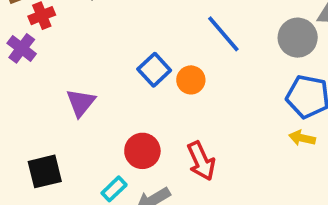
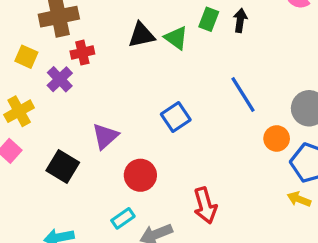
orange circle: (191, 80) -> (277, 138), moved
red circle: (142, 151) -> (140, 175), moved
black square: (45, 171) -> (63, 167), moved, turned 36

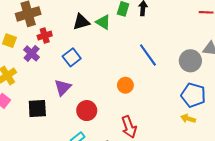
blue square: (176, 117) -> (72, 57), moved
orange circle: (277, 138) -> (125, 85), moved
black square: (63, 167) -> (37, 108), turned -30

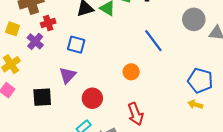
blue square: (72, 57) -> (76, 45), turned -36
gray circle: (190, 61) -> (194, 19), moved

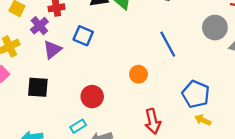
purple triangle: (68, 75) -> (52, 49), moved
blue pentagon: (200, 81) -> (196, 94), moved
red arrow: (136, 114) -> (153, 121), moved

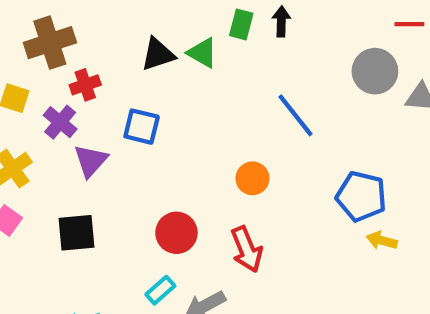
red arrow: (153, 121) -> (247, 249), moved

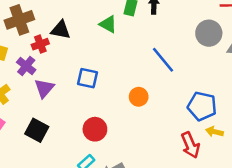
black triangle: (158, 54) -> (61, 30), moved, turned 30
blue square: (142, 127) -> (88, 78), moved
black square: (76, 233) -> (37, 130), turned 35
red arrow: (247, 249) -> (190, 145), moved

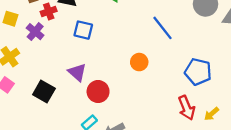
blue square: (88, 78) -> (83, 30), moved
purple triangle: (44, 88) -> (77, 72), moved, turned -30
yellow arrow: (214, 132) -> (212, 114), moved, turned -56

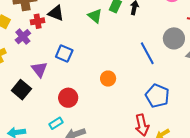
blue line: (162, 28) -> (147, 53), moved
blue square: (83, 30) -> (64, 53), moved
purple triangle: (77, 72) -> (39, 69), moved

